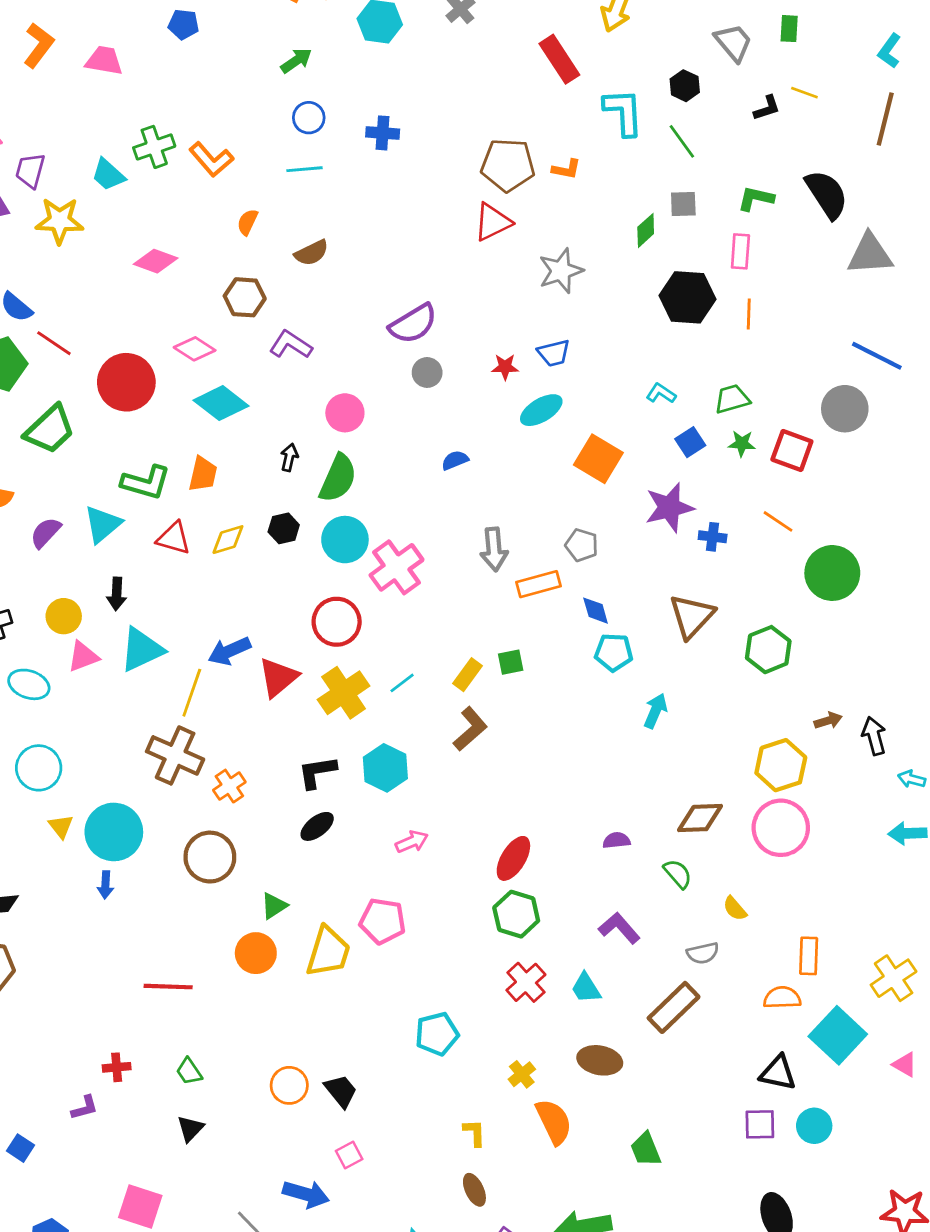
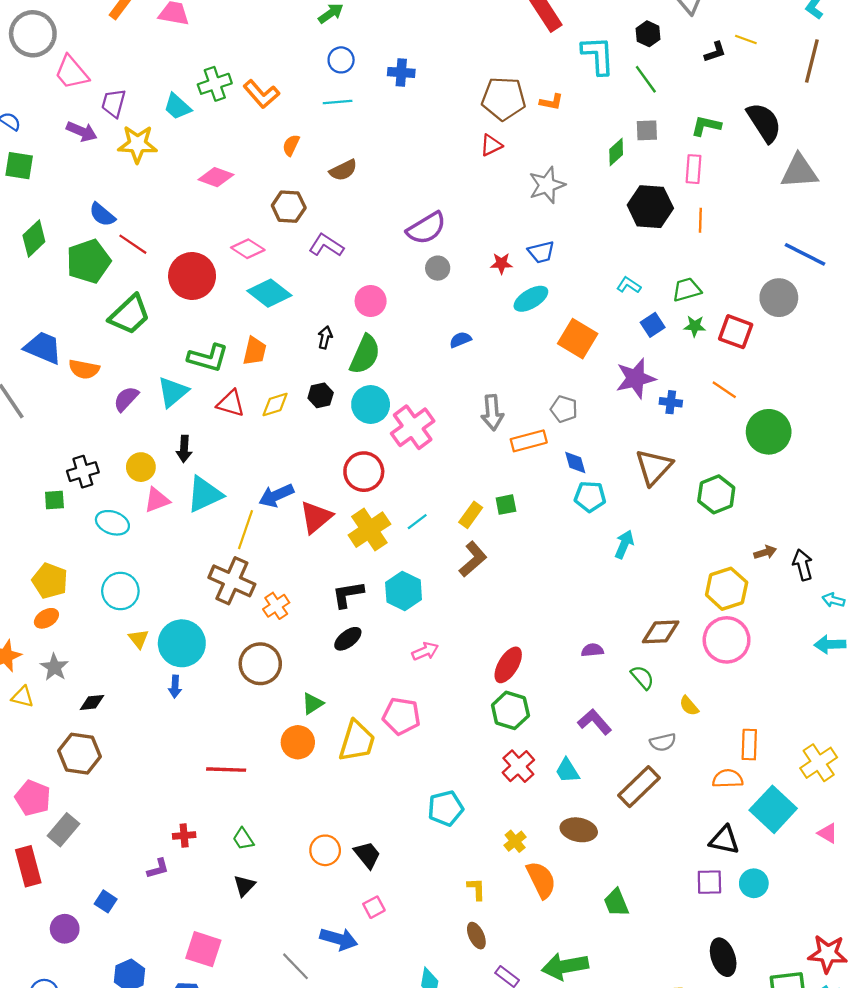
red triangle: (493, 222) -> (491, 145), size x0.7

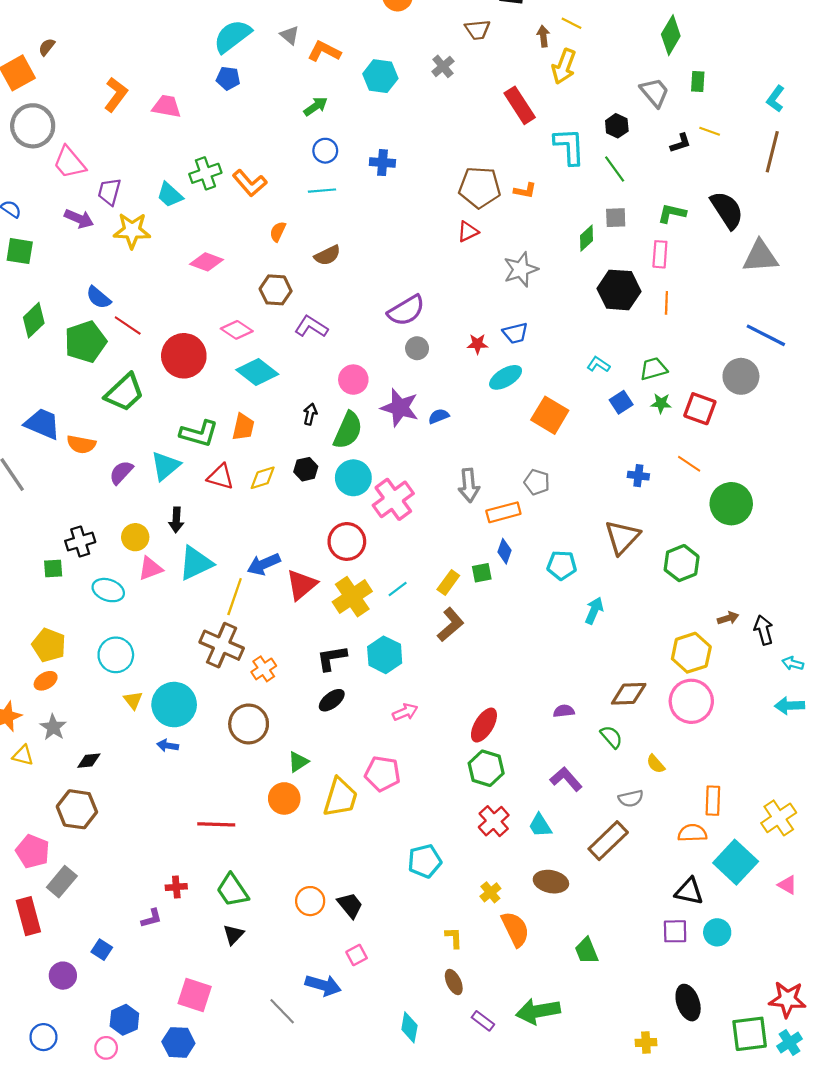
purple star: (636, 378) -> (400, 408), moved, turned 30
blue diamond: (575, 462) -> (504, 551), moved, turned 35
blue arrow: (175, 687) -> (168, 746), turned 96
green trapezoid: (243, 839) -> (232, 890), size x1.6

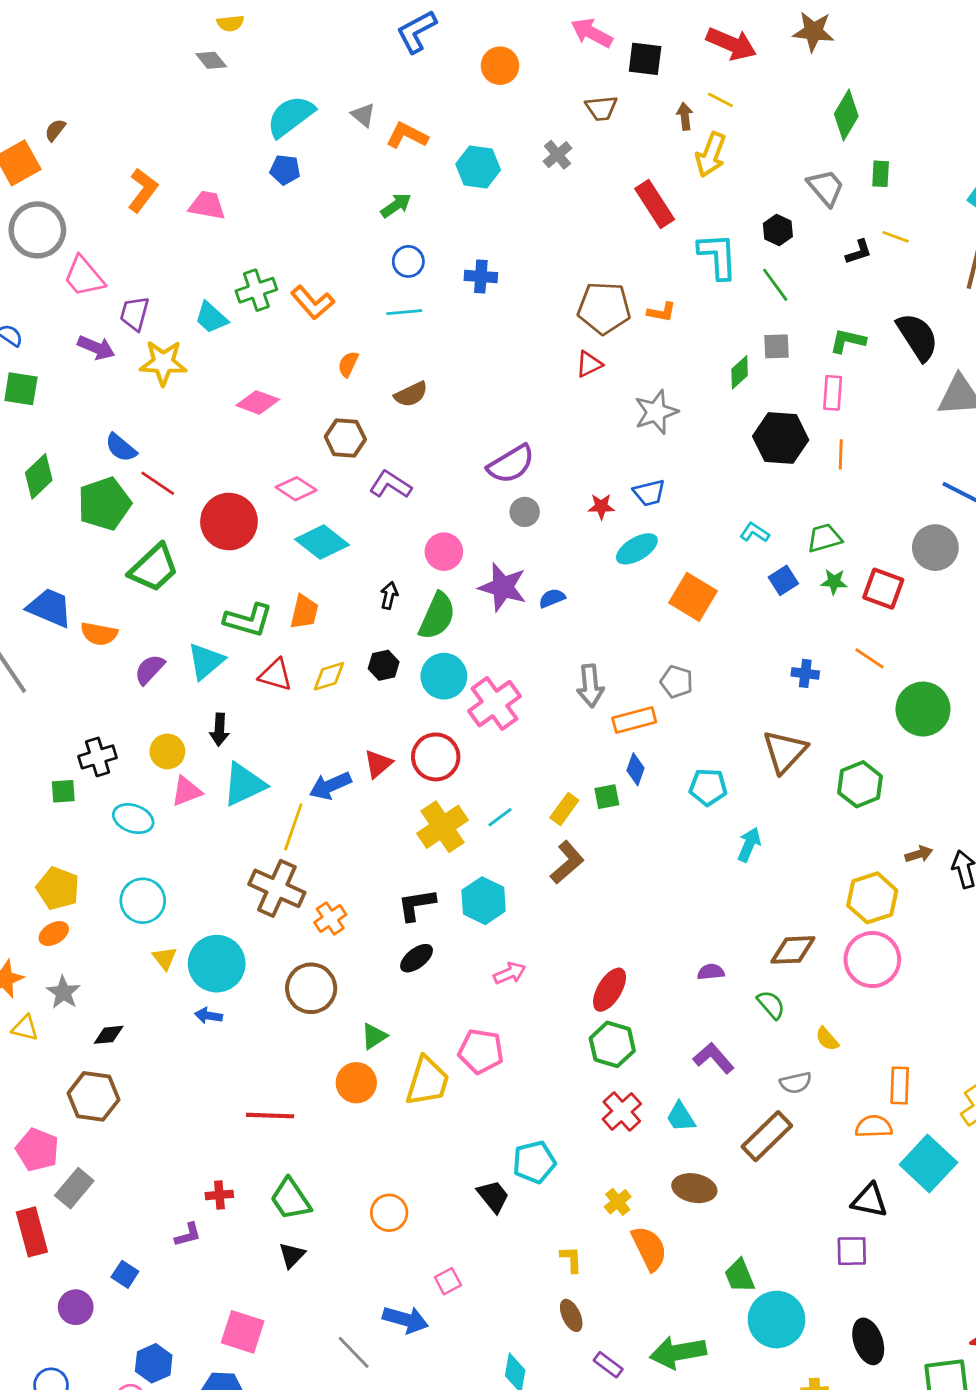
red triangle: (302, 585) -> (378, 764), moved, size x0.7
black trapezoid: (350, 905) -> (493, 1196), moved
cyan circle: (717, 932) -> (777, 1320), moved, size x1.6

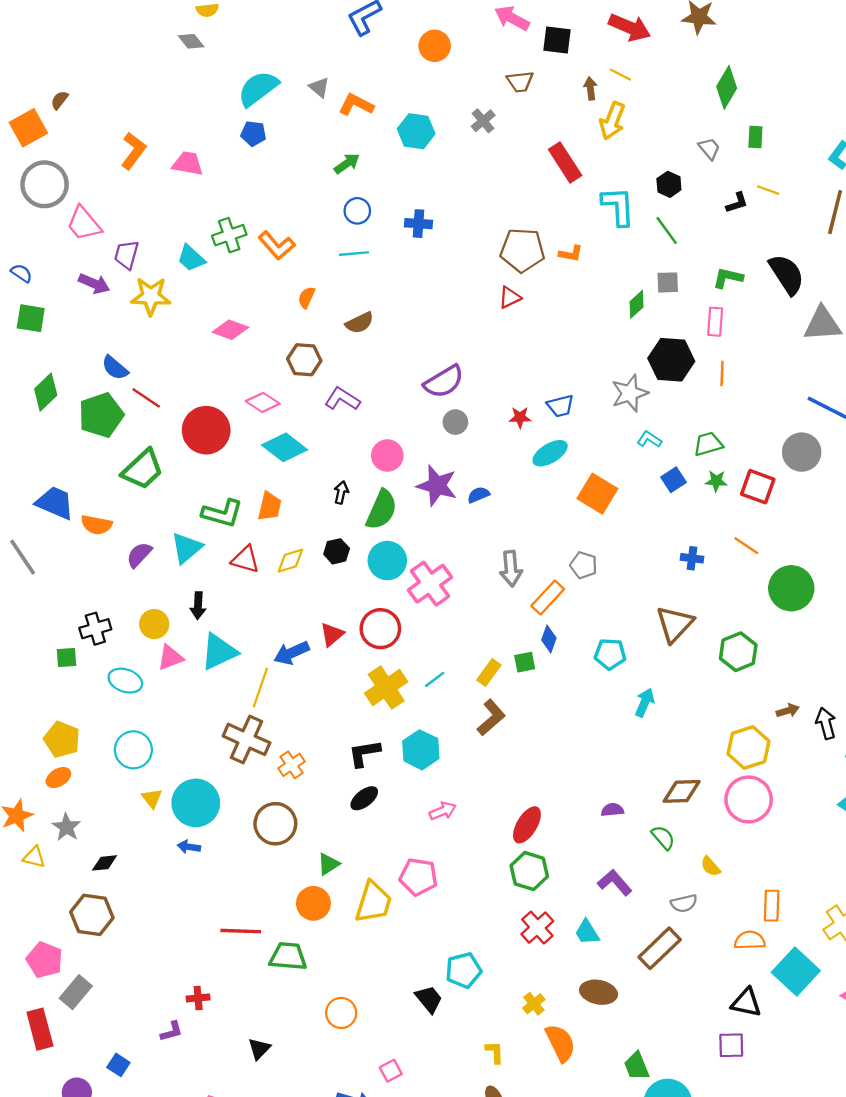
gray trapezoid: (826, 188) -> (709, 149), size x0.7
gray star: (656, 412) -> (630, 393), moved
orange rectangle: (634, 720) -> (548, 597), turned -32
green trapezoid: (291, 1199) -> (288, 956), moved, turned 129

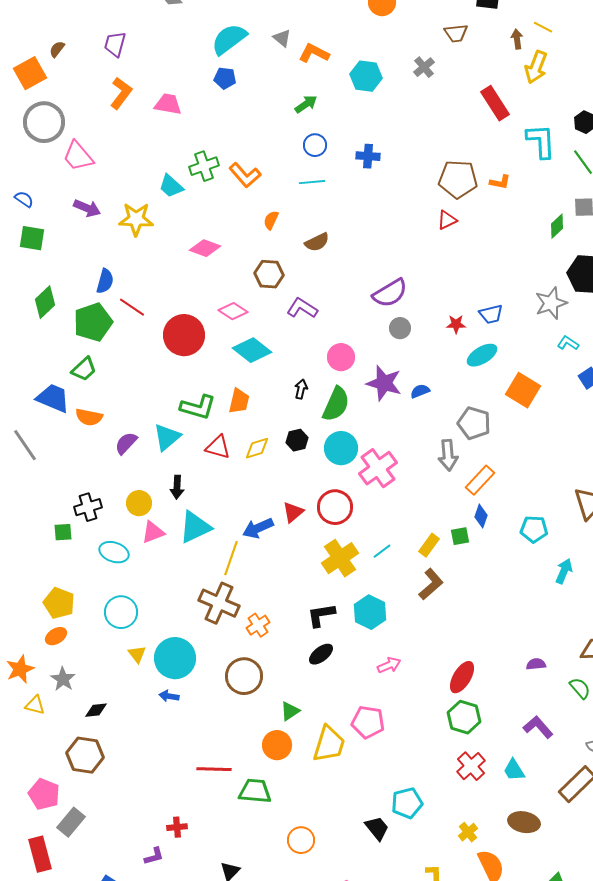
purple trapezoid: (126, 255) -> (115, 44), moved
blue semicircle: (115, 368) -> (105, 281), turned -115
green trapezoid: (143, 469) -> (84, 369), moved, size x0.7
gray pentagon: (584, 565) -> (474, 423), moved, size x1.4

